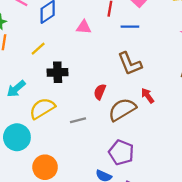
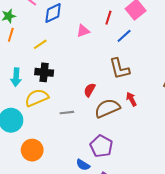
pink triangle: (84, 27) -> (83, 31), turned -32
blue line: (130, 27) -> (124, 36), turned -49
black cross: (58, 72) -> (44, 72), moved
cyan arrow: (16, 89) -> (16, 77), turned -54

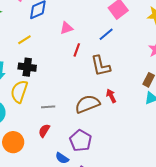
red line: (108, 18) -> (77, 50), moved
red semicircle: (90, 90) -> (44, 131), moved
yellow semicircle: (37, 98) -> (19, 91), turned -50

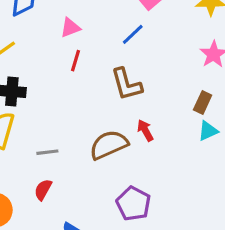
red line: (77, 50) -> (75, 61), moved
purple pentagon: (81, 141) -> (133, 204), moved

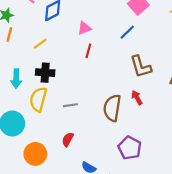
brown L-shape: (126, 84) -> (141, 67), moved
brown semicircle: (109, 145) -> (112, 108), turned -56
gray line: (47, 152) -> (70, 105), moved

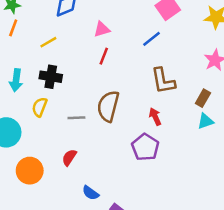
yellow semicircle: (38, 99) -> (40, 107), size x0.7
brown semicircle: (112, 108) -> (108, 106), moved
purple pentagon: (130, 148) -> (145, 147), moved

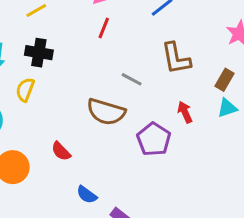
brown semicircle: (108, 106) -> (106, 112), moved, turned -88
red arrow: (155, 117) -> (185, 112), moved
gray line: (76, 118) -> (132, 79), moved, turned 30
red semicircle: (69, 157) -> (61, 151), turned -78

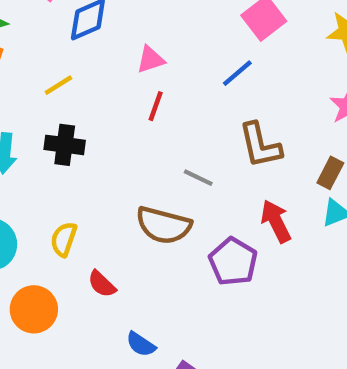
yellow semicircle: (25, 90) -> (64, 239), moved
red arrow: (185, 112) -> (276, 221), size x1.4

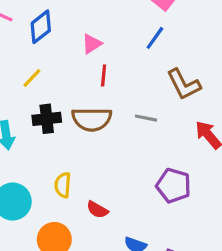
brown semicircle: (164, 225) -> (92, 119), moved
purple pentagon: (233, 262) -> (173, 186), moved

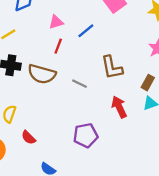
blue line: (155, 38) -> (86, 31), moved
purple pentagon: (173, 186) -> (86, 135), turned 30

